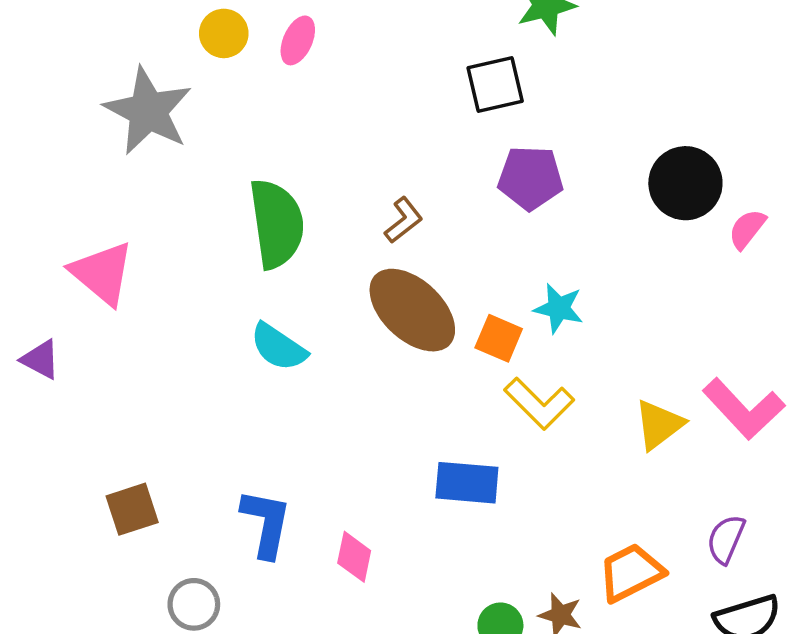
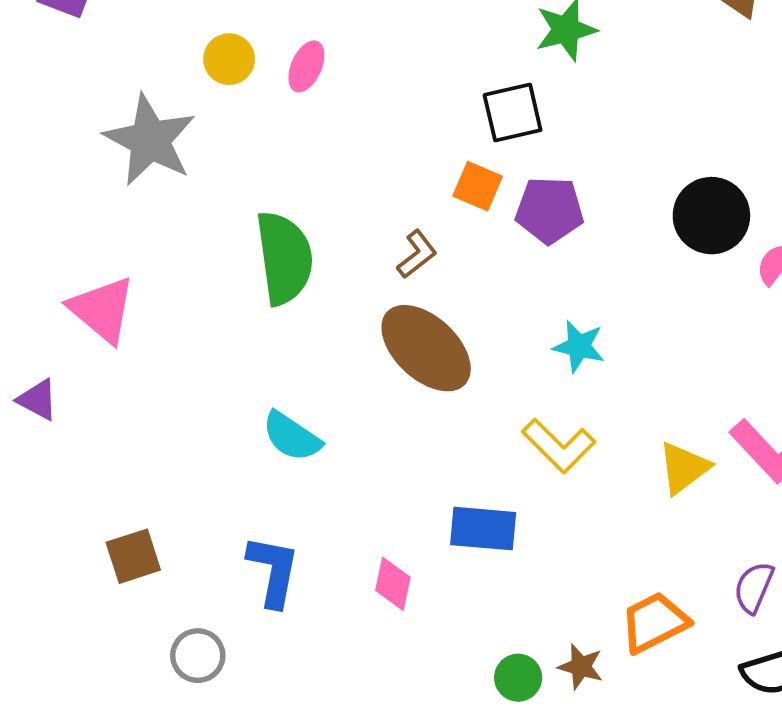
orange square: (499, 338) -> (478, 186), moved
cyan semicircle: (278, 347) -> (292, 436), moved
pink diamond: (354, 557) -> (393, 584), moved

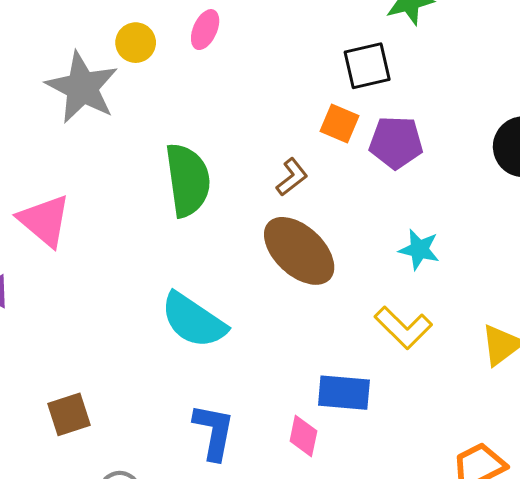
yellow circle: (229, 59) -> (136, 43), moved
cyan semicircle: (292, 436) -> (193, 320), size x1.4
blue L-shape: (273, 571) -> (214, 432), moved
pink diamond: (393, 584) -> (303, 436), moved

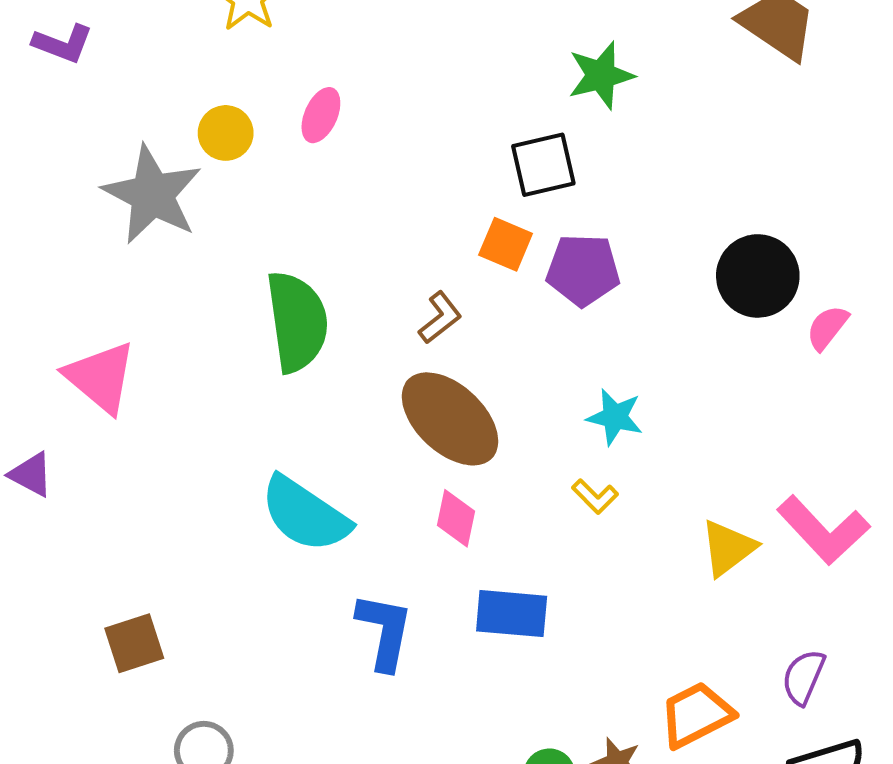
yellow L-shape: (403, 328) -> (595, 496), moved, size x0.6
blue L-shape: (214, 432) -> (384, 631), moved
pink diamond: (303, 436) -> (456, 518), moved

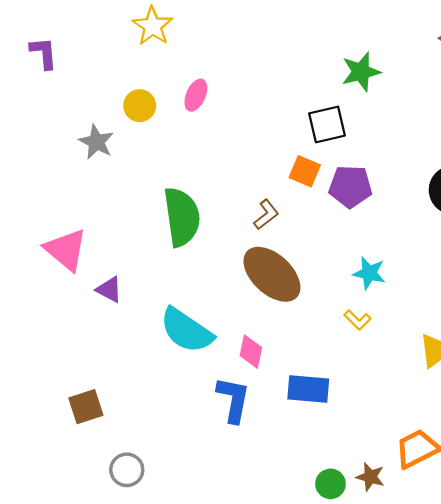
purple L-shape: (63, 44) -> (44, 53), turned -116
gray star: (152, 195) -> (96, 142), size x0.6
purple triangle: (31, 475) -> (109, 290), moved
pink diamond: (456, 518) -> (251, 352), moved

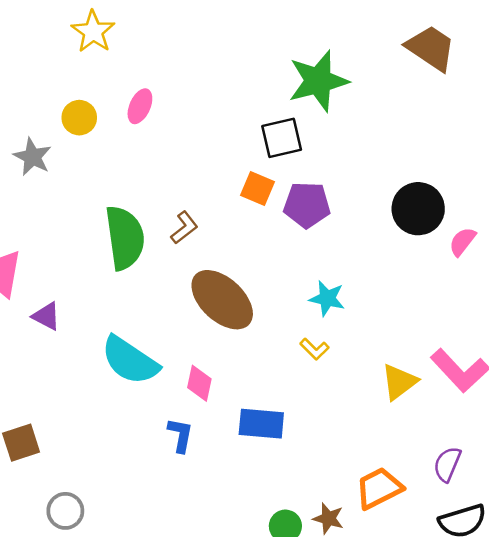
green star: (361, 72) -> (318, 81), size x1.4
brown L-shape: (266, 215) -> (184, 228), moved
blue L-shape: (233, 400) -> (180, 435), size x0.7

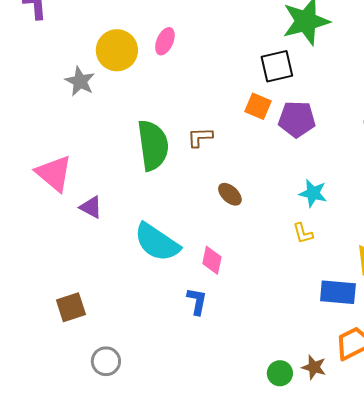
yellow circle: (79, 118) -> (117, 50), size x1.5
brown L-shape: (184, 228) -> (200, 137), turned -144
brown ellipse: (222, 300) -> (230, 194), size x0.5
yellow L-shape: (314, 349) -> (303, 233), turned 30
blue rectangle: (261, 424) -> (338, 292), moved

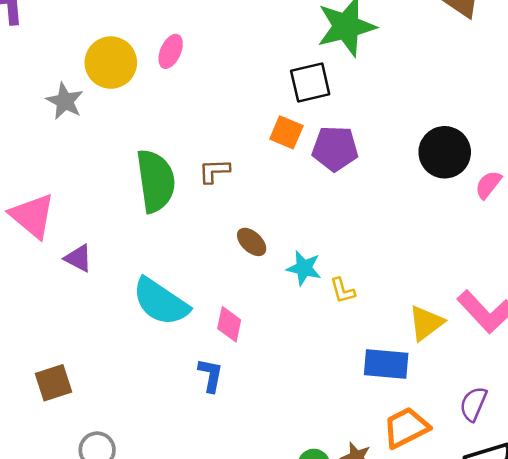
cyan star: (313, 193) -> (304, 268), moved

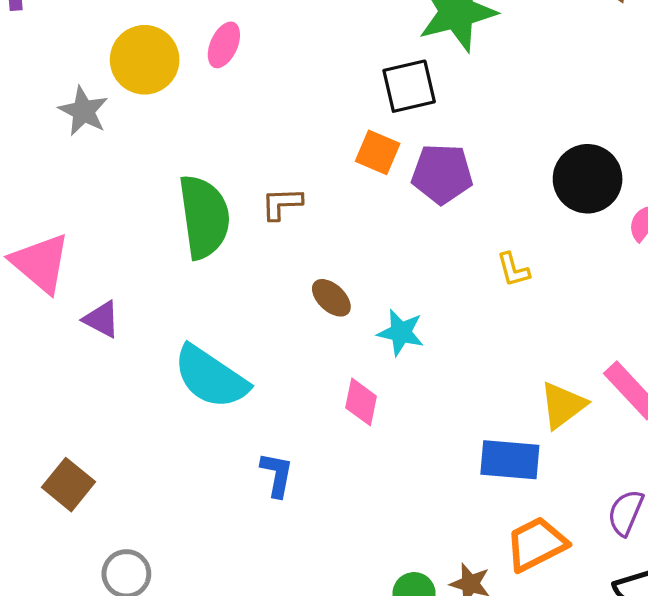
yellow L-shape: (343, 291) -> (513, 270), moved
pink diamond: (229, 324) -> (361, 402), moved
brown square: (54, 383) -> (69, 485), turned -33

